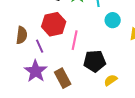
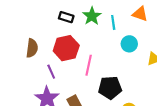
brown semicircle: (22, 35) -> (32, 48), moved

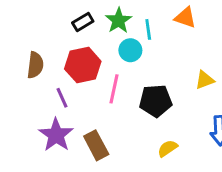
black rectangle: (66, 17) -> (83, 22), turned -48
cyan circle: (129, 44) -> (130, 50), moved
black pentagon: (110, 88) -> (156, 101), moved

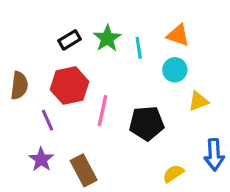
cyan circle: (130, 50) -> (175, 70), moved
purple star: (56, 135) -> (41, 159), size x0.7
yellow semicircle: (168, 148) -> (173, 174), moved

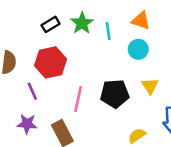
yellow triangle: (198, 101) -> (150, 86), moved, turned -42
pink line: (103, 111) -> (78, 99), moved
purple star: (41, 159) -> (27, 124), turned -30

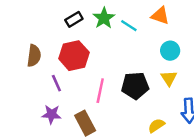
cyan line: (108, 31) -> (129, 26), turned -49
cyan circle: (138, 49) -> (170, 51), moved

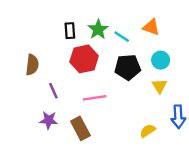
black rectangle: (74, 19) -> (70, 31), turned -63
red hexagon: (74, 56) -> (84, 59), moved
black pentagon: (135, 86) -> (128, 67), moved
pink line: (100, 91) -> (95, 98), turned 70

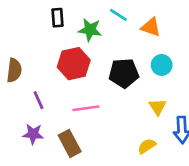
green star: (98, 29) -> (90, 30), turned -30
black rectangle: (70, 31) -> (57, 18), moved
cyan line: (122, 37) -> (118, 15), moved
yellow triangle: (159, 86) -> (158, 107), moved

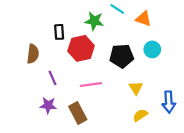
black rectangle: (57, 18) -> (59, 32), moved
yellow triangle: (158, 107) -> (136, 88), moved

